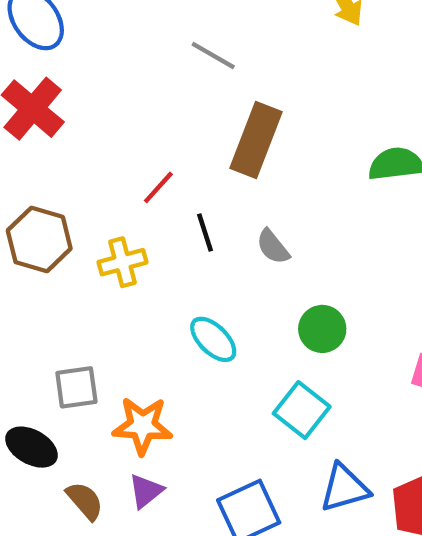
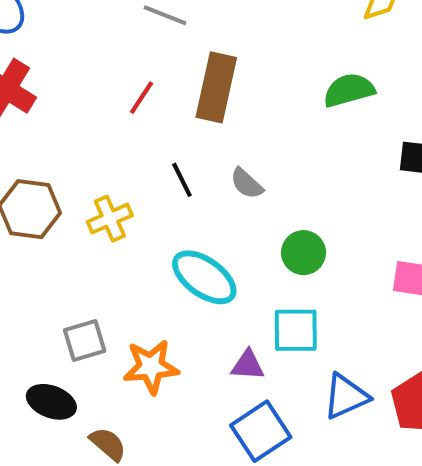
red line: (158, 187) -> (141, 98), moved
cyan ellipse: (213, 339) -> (204, 277), size x1.4
cyan square: (302, 410) -> (296, 330), turned -30
purple triangle: (146, 491) -> (248, 365), moved, turned 51

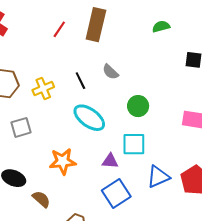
green semicircle: (349, 90) -> (161, 27), size x0.7
black line: (182, 180) -> (80, 81), moved
gray square: (85, 341) -> (21, 127), moved

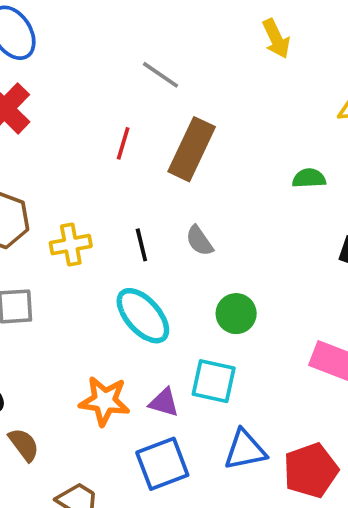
red line: (59, 29) -> (123, 143), turned -30
orange star: (63, 161) -> (105, 401), moved

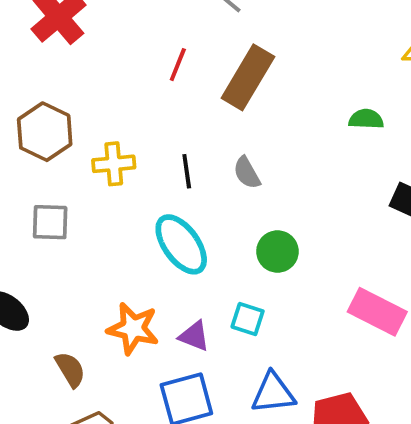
cyan square: (214, 381) -> (248, 319), size x0.7
brown semicircle: (24, 445) -> (70, 369), moved

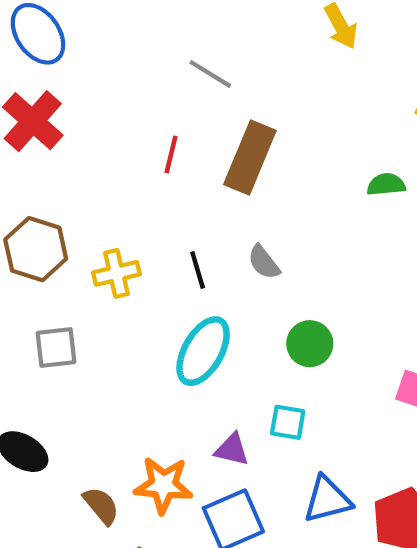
cyan ellipse: (181, 244) -> (203, 351), turned 74
orange star: (133, 329) -> (163, 485), moved

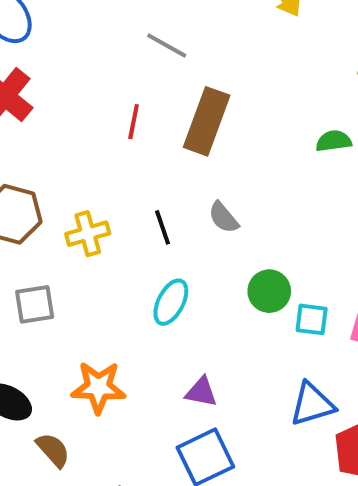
cyan ellipse: (203, 351) -> (171, 302), size x0.7
cyan square: (288, 422) -> (312, 319), moved
orange star: (163, 485) -> (98, 387), moved
blue triangle: (327, 500) -> (312, 404), moved
brown semicircle: (101, 506) -> (53, 450), moved

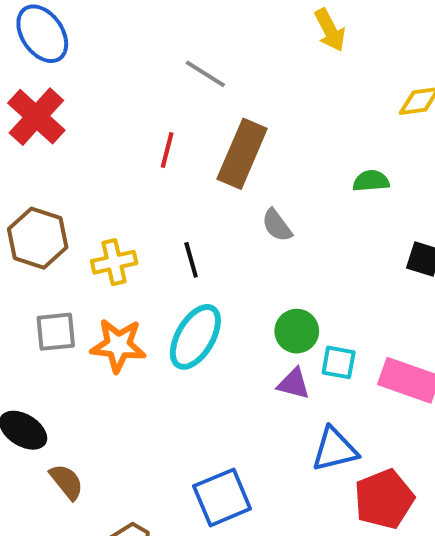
gray semicircle: (223, 218) -> (277, 225), moved
cyan ellipse: (171, 302) -> (195, 337), size x1.4
orange star: (98, 387) -> (118, 345), moved
purple triangle: (201, 392) -> (294, 384), moved

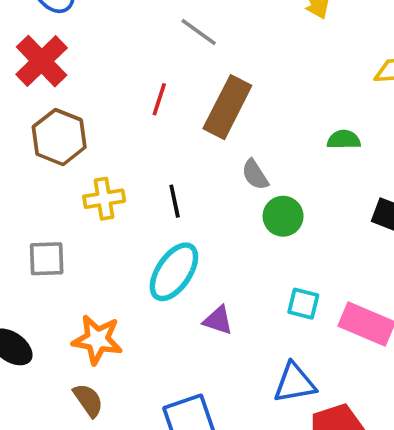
brown hexagon: (38, 238) -> (59, 137), moved
green circle: (297, 331) -> (283, 216), moved
orange star: (118, 345) -> (97, 340), moved
purple triangle: (294, 384) -> (218, 320), moved
brown semicircle: (67, 482) -> (88, 400), moved

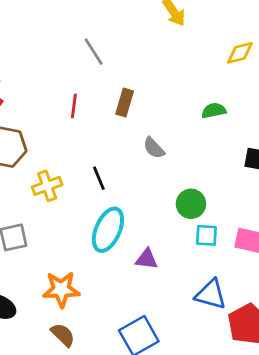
gray line: (199, 32) -> (94, 52), turned 32
brown rectangle: (227, 107) -> (125, 103), size x0.6
green circle: (283, 216) -> (191, 204), moved
blue triangle: (295, 383) -> (211, 294), turned 36

